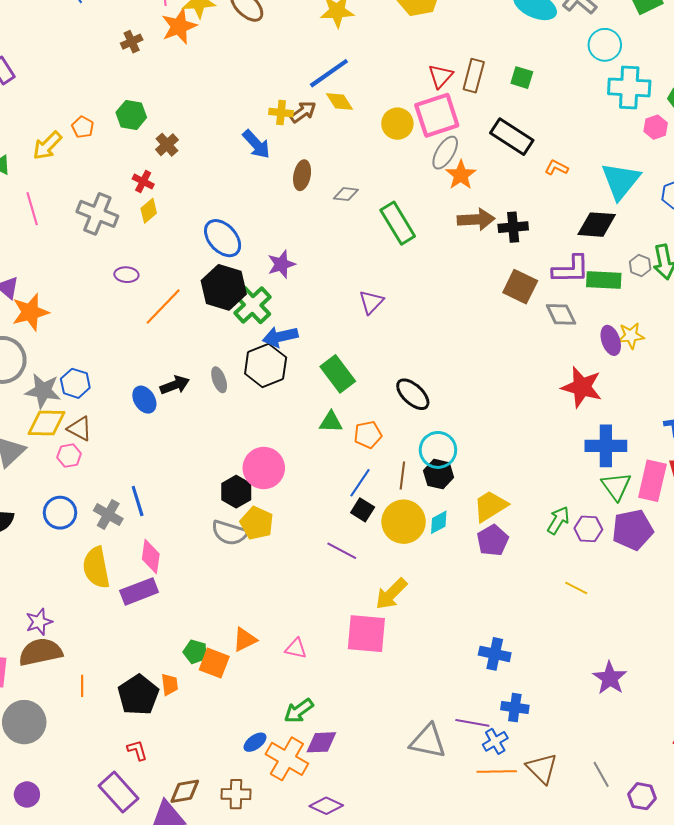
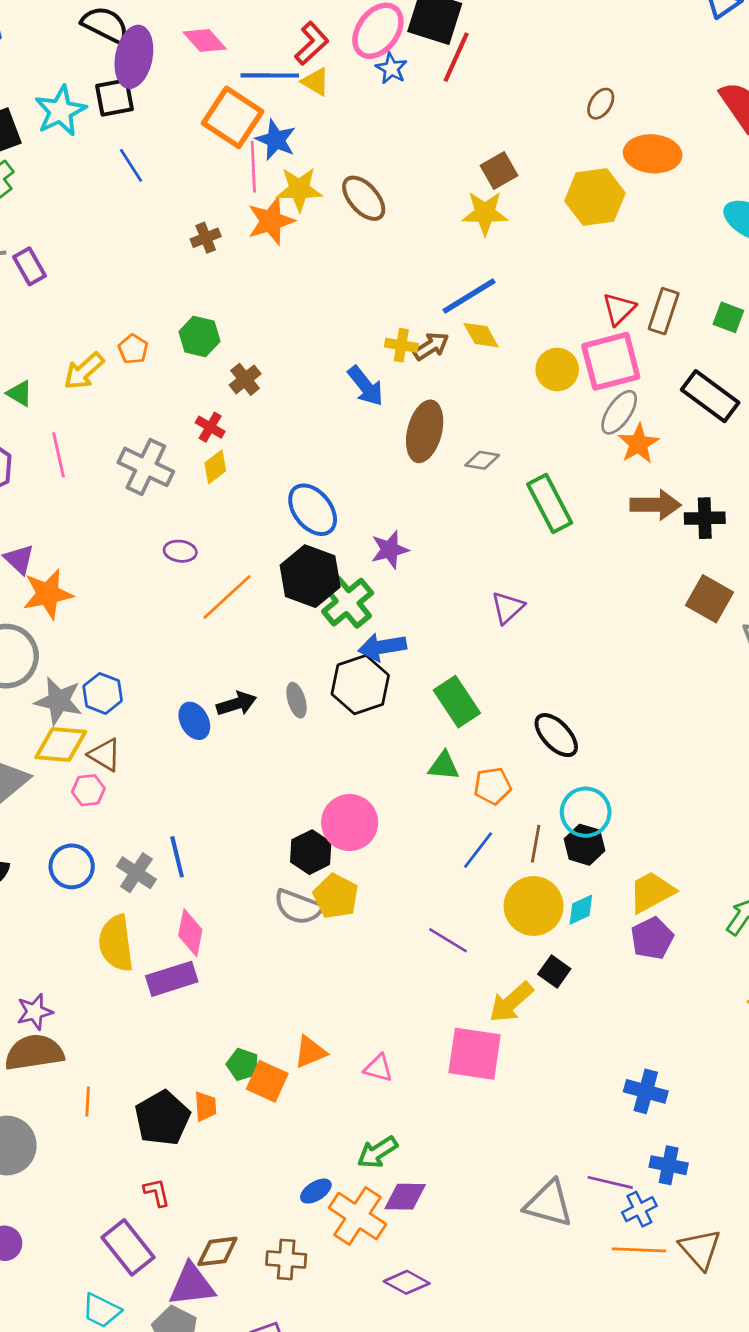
brown ellipse: (302, 175) -> (425, 431), size x1.5
black square: (363, 510) -> (554, 972), moved

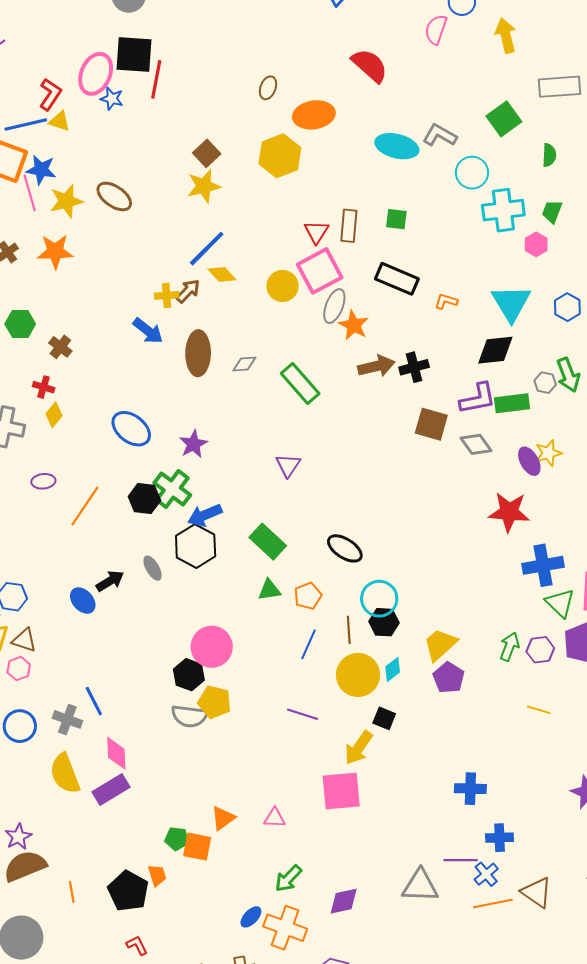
orange star: (271, 221) -> (55, 252), moved, turned 30
black hexagon: (310, 576) -> (144, 499), moved, size x0.7
purple diamond: (405, 1197) -> (344, 901), moved

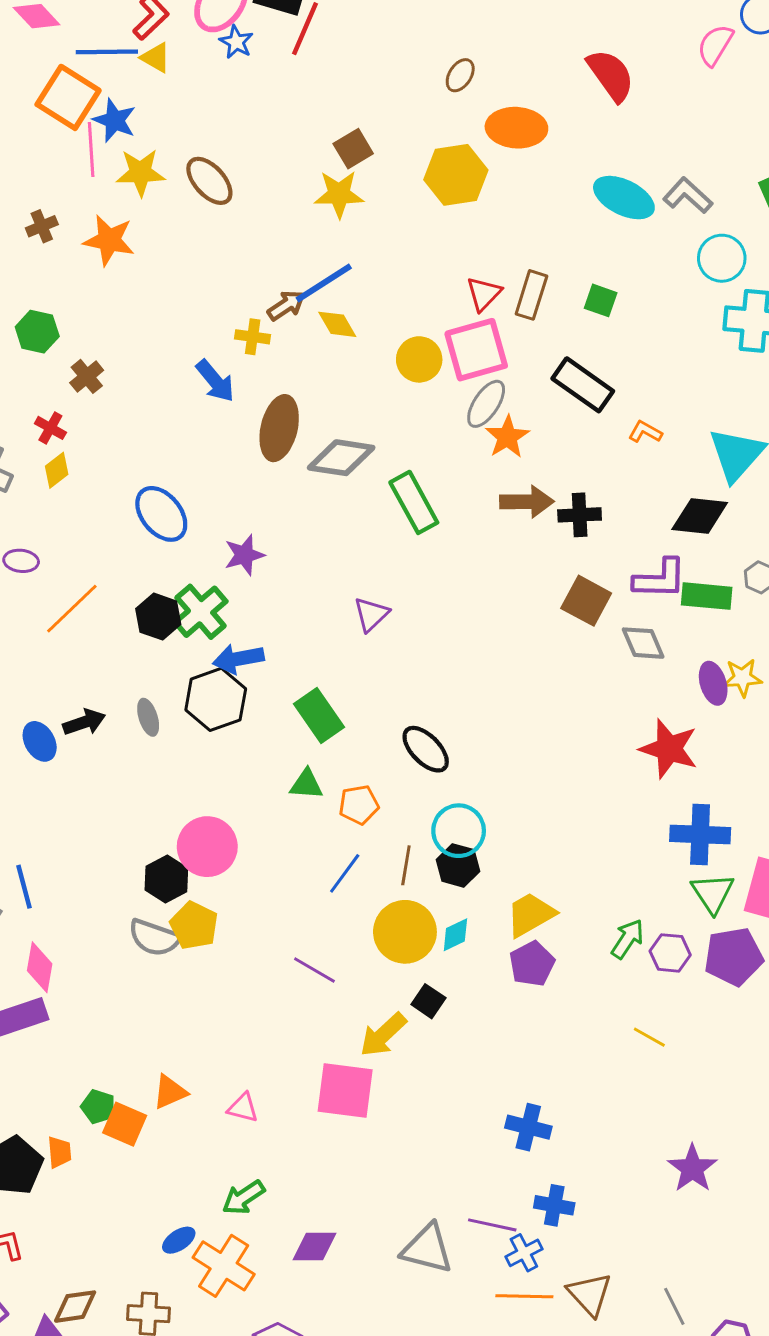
brown arrow: (188, 291) -> (286, 305), moved
gray diamond: (244, 364) -> (341, 458), size x1.8

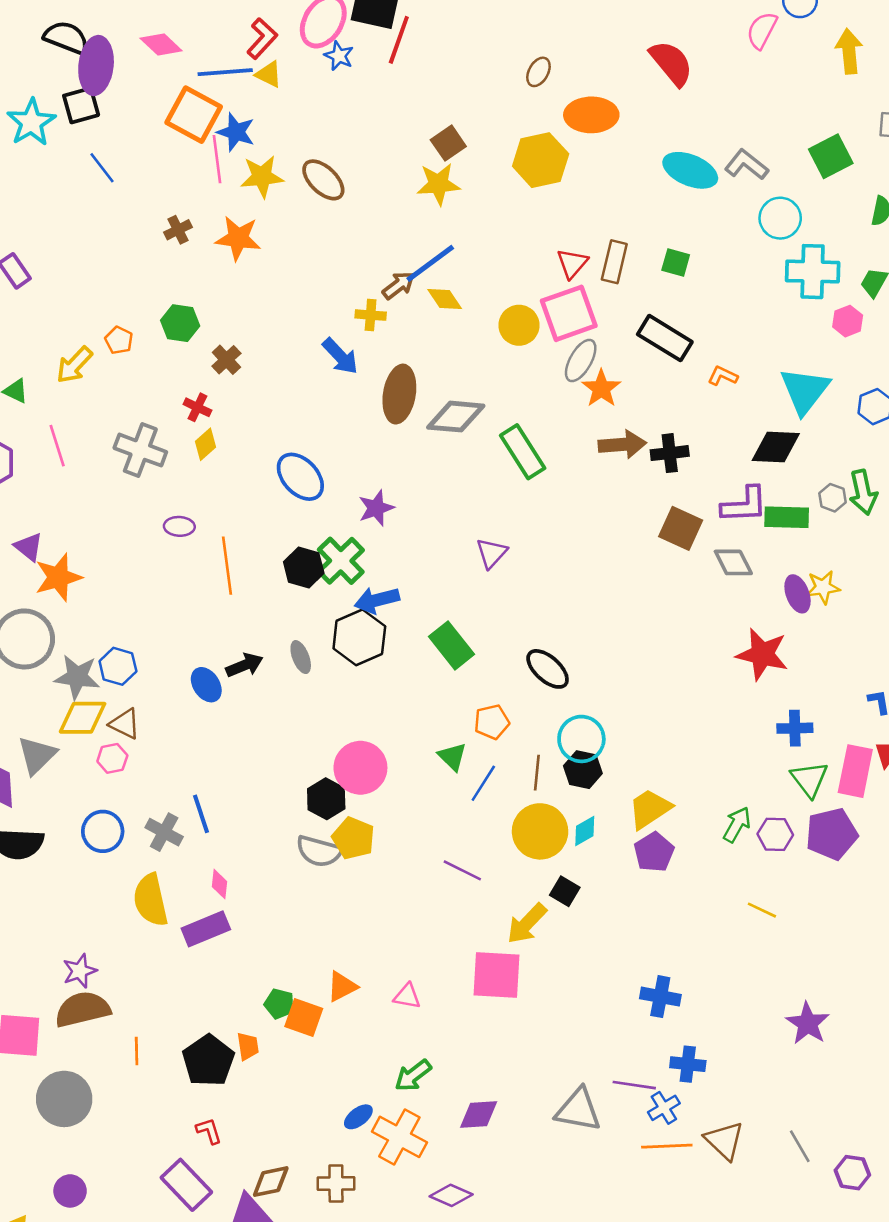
orange line: (72, 609) -> (227, 566), turned -50
green triangle: (306, 784) -> (452, 757), moved, turned 44
blue cross: (700, 834) -> (795, 728), size x0.7
pink diamond: (40, 967) -> (220, 884), size x0.7

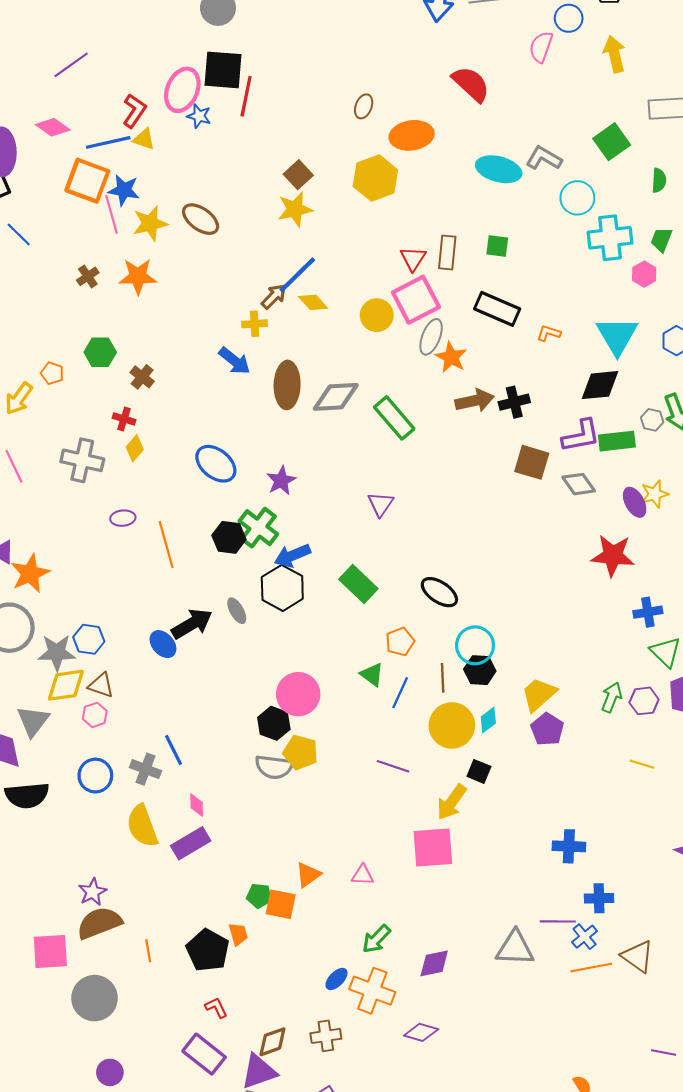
black arrow: (244, 665) -> (192, 624), size x1.4

